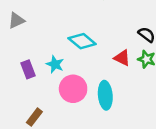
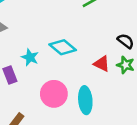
cyan star: (55, 64) -> (30, 57), moved

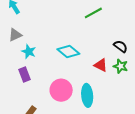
cyan star: (30, 57) -> (29, 52), moved

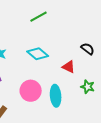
green line: (93, 13) -> (39, 17), moved
green star: (121, 66) -> (88, 87), moved

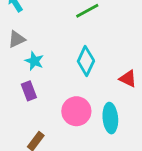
cyan diamond: (38, 54) -> (86, 61), turned 75

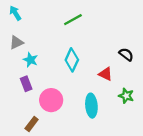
pink circle: (76, 111) -> (51, 100), moved

